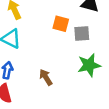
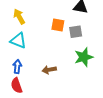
brown arrow: (46, 77) -> (49, 70), turned -64

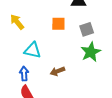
gray square: (76, 32) -> (87, 29), moved
cyan triangle: (18, 41) -> (33, 50), moved

